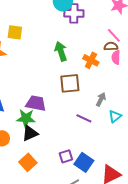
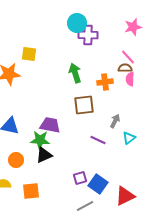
orange cross: (91, 60) -> (105, 82), turned -35
orange square: (28, 162) -> (31, 191), moved, turned 36

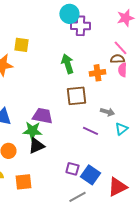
gray arrow: (115, 121) -> (107, 112), turned 80
purple square: (80, 178) -> (72, 169), turned 32

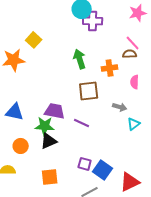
yellow square: (21, 45) -> (34, 40), turned 35
pink semicircle: (122, 70) -> (135, 82), moved
purple line: (90, 131) -> (82, 123), moved
orange square: (23, 182) -> (50, 177), moved

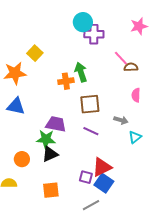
pink line: (133, 43) -> (121, 58), moved
orange cross: (110, 68) -> (66, 81), moved
blue triangle: (15, 112) -> (16, 106), moved
purple line: (82, 123) -> (91, 131), moved
red triangle: (130, 182) -> (102, 167), moved

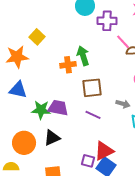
purple cross: (94, 34) -> (107, 21), moved
green star: (46, 139) -> (41, 110), moved
orange circle: (22, 159) -> (24, 143), size x1.5

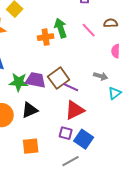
pink line: (123, 42) -> (89, 30), moved
brown square: (92, 88) -> (59, 78), moved, turned -30
red triangle: (104, 151) -> (75, 110), moved

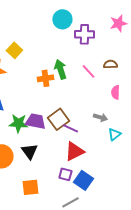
black triangle: (30, 110) -> (29, 151), turned -42

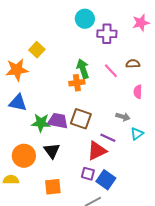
orange cross: (45, 78) -> (77, 83), moved
brown square: (58, 119) -> (81, 119), turned -35
purple line: (70, 128) -> (108, 138), moved

